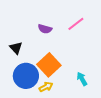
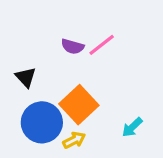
pink line: (76, 24) -> (102, 45), moved
cyan arrow: (82, 79) -> (132, 127), turned -104

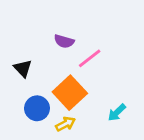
pink line: (102, 45) -> (90, 58), moved
blue circle: (42, 122) -> (37, 108), size x0.7

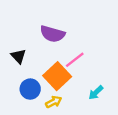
purple semicircle: (64, 41) -> (52, 34), size x1.5
pink line: (90, 58) -> (75, 60), moved

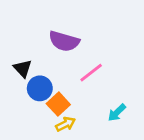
orange square: (57, 76) -> (58, 104), moved, size x0.7
blue circle: (30, 89) -> (40, 88), moved

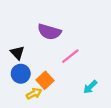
blue circle: (40, 88) -> (21, 74), moved
yellow arrow: (65, 124) -> (34, 94), moved

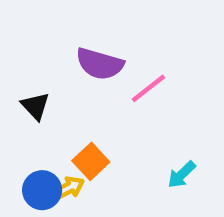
pink line: (70, 56) -> (148, 88), moved
blue circle: (21, 74) -> (42, 190), moved

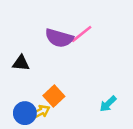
pink line: (148, 88) -> (82, 34), moved
black triangle: (35, 106) -> (21, 63), turned -42

